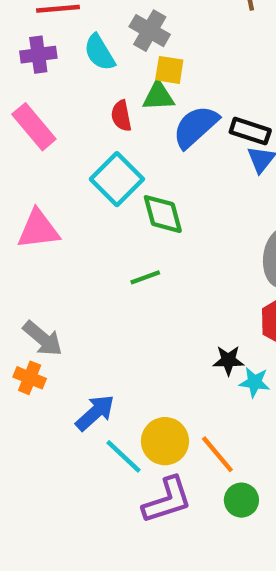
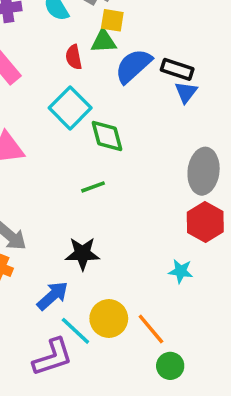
black star: (228, 360) -> (82, 254), moved, size x1.4
purple L-shape: (167, 500) -> (53, 357), moved

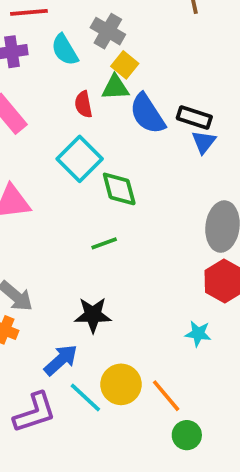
yellow square: (112, 20) -> (125, 65), turned 30
blue semicircle: (133, 66) -> (147, 114), turned -81
purple L-shape: (53, 357) -> (35, 413), moved

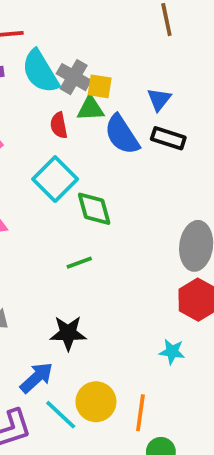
gray cross: (108, 31) -> (74, 77), moved
cyan semicircle: (65, 50) -> (40, 71), size x1.4
yellow square: (125, 65) -> (100, 86), turned -30
blue triangle: (204, 142) -> (159, 99), moved
orange line: (166, 396) -> (140, 413), turned 48

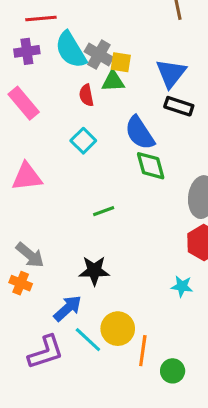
blue triangle: (159, 99) -> (171, 73), size x1.5
blue semicircle: (122, 135) -> (140, 133), moved
cyan square: (55, 179) -> (83, 141), size x0.7
green diamond: (94, 209) -> (151, 166), moved
orange line: (140, 413) -> (143, 351), moved

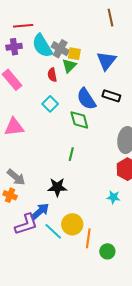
green triangle: (113, 81) -> (69, 66), turned -42
black rectangle: (179, 106) -> (111, 96), moved
green diamond: (151, 166) -> (79, 120), moved
green line: (104, 211) -> (71, 154), moved, turned -56
purple L-shape: (46, 352) -> (26, 224), moved

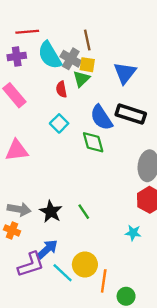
brown line: (110, 18) -> (87, 40), moved
black rectangle: (111, 96) -> (131, 114), size x1.4
green line: (71, 154) -> (84, 212), moved, turned -48
gray arrow: (16, 177) -> (19, 209), turned -30
black star: (57, 187) -> (51, 212), moved, turned 30

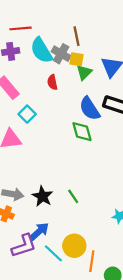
green triangle: (81, 79) -> (84, 72), moved
cyan square: (59, 123) -> (27, 114), moved

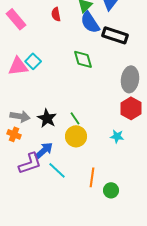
blue semicircle: (90, 109) -> (90, 22), moved
cyan square: (27, 114) -> (33, 61), moved
yellow circle: (74, 246) -> (76, 136), moved

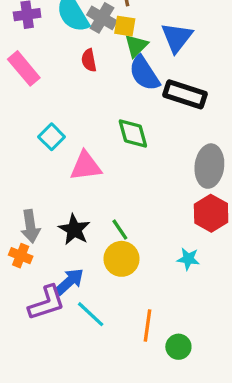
pink triangle: (18, 66) -> (86, 166), moved
gray arrow: (20, 116) -> (30, 226), turned 72

